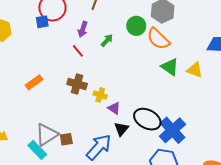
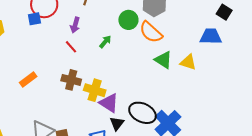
green arrow: (107, 40) -> (105, 42), moved
yellow cross: (100, 95) -> (95, 90), size x1.5
purple triangle: (114, 108) -> (109, 103), size x1.5

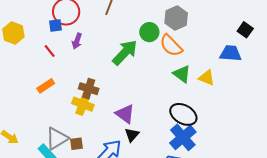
purple arrow: (75, 25) -> (77, 41), moved
green arrow: (105, 42) -> (125, 52), size x2.0
red line: (71, 47) -> (50, 51), moved
yellow cross: (95, 90) -> (83, 104), moved
black ellipse: (142, 113) -> (183, 114), moved

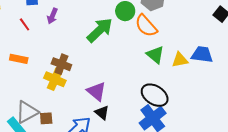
blue trapezoid: (231, 53) -> (202, 54), moved
yellow triangle: (207, 78) -> (180, 60), turned -36
orange rectangle: (46, 86) -> (19, 59), turned 42
black triangle: (132, 135) -> (102, 113), turned -35

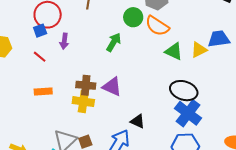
green arrow: (100, 30) -> (114, 42), size x0.7
purple triangle: (96, 91) -> (112, 87), moved

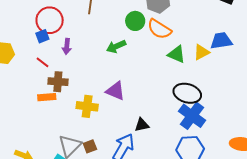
green arrow: (114, 42) -> (116, 46), turned -144
brown cross: (86, 85) -> (58, 82), moved
black triangle: (138, 121) -> (142, 125), turned -35

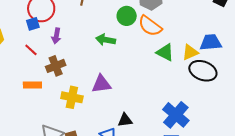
green arrow: (116, 46) -> (106, 40), turned 30
brown cross: (58, 82) -> (56, 66), moved, turned -30
purple triangle: (115, 91) -> (101, 84), turned -35
black ellipse: (187, 93) -> (203, 71), moved

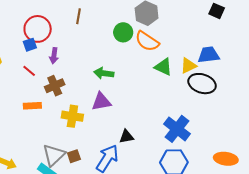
green arrow: (106, 40) -> (104, 73), moved

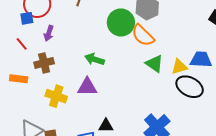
green circle: (123, 32) -> (121, 22), size x1.4

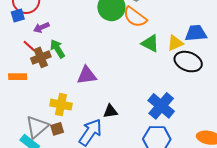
purple arrow: (49, 33) -> (41, 27), turned 56
red line: (22, 44) -> (29, 46), moved
green arrow: (95, 59) -> (57, 49), moved, turned 48
yellow cross: (56, 96) -> (61, 105), moved

